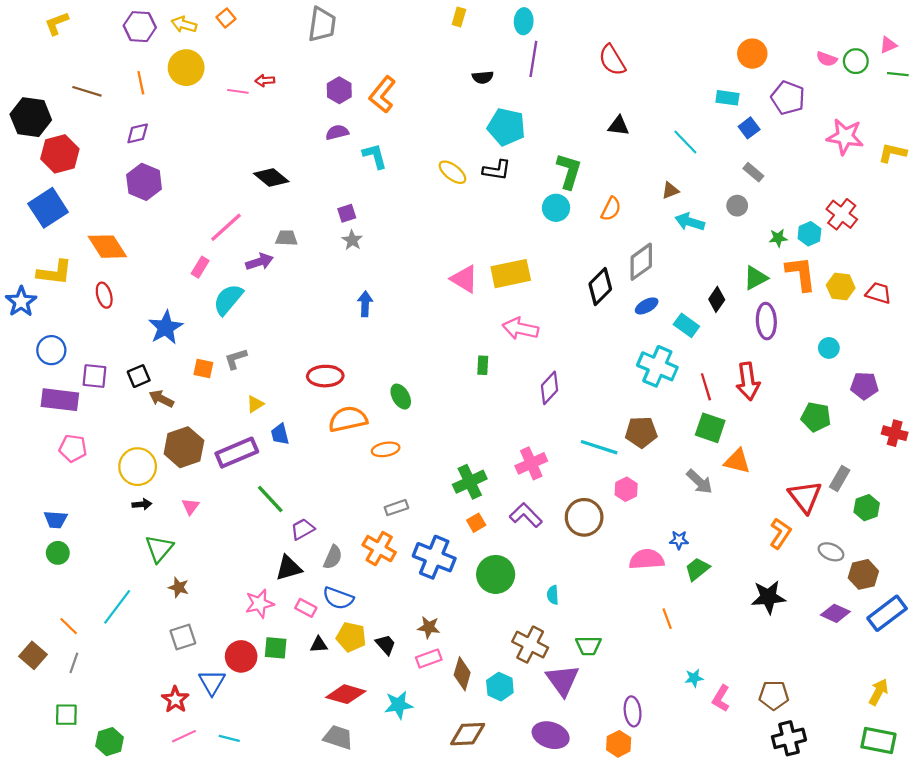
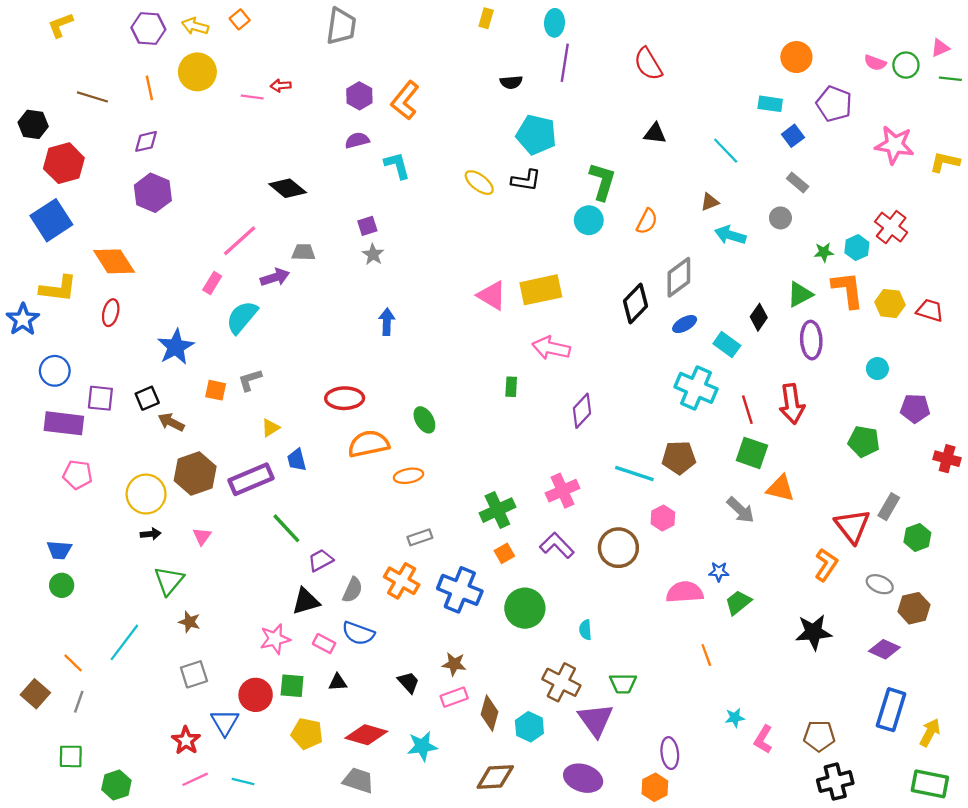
black hexagon: (31, 117) -> (33, 124), size x0.7
red ellipse: (104, 295) -> (111, 313), turned 30
blue rectangle: (887, 613) -> (891, 710), moved, turned -36
yellow pentagon: (351, 637) -> (307, 734), moved

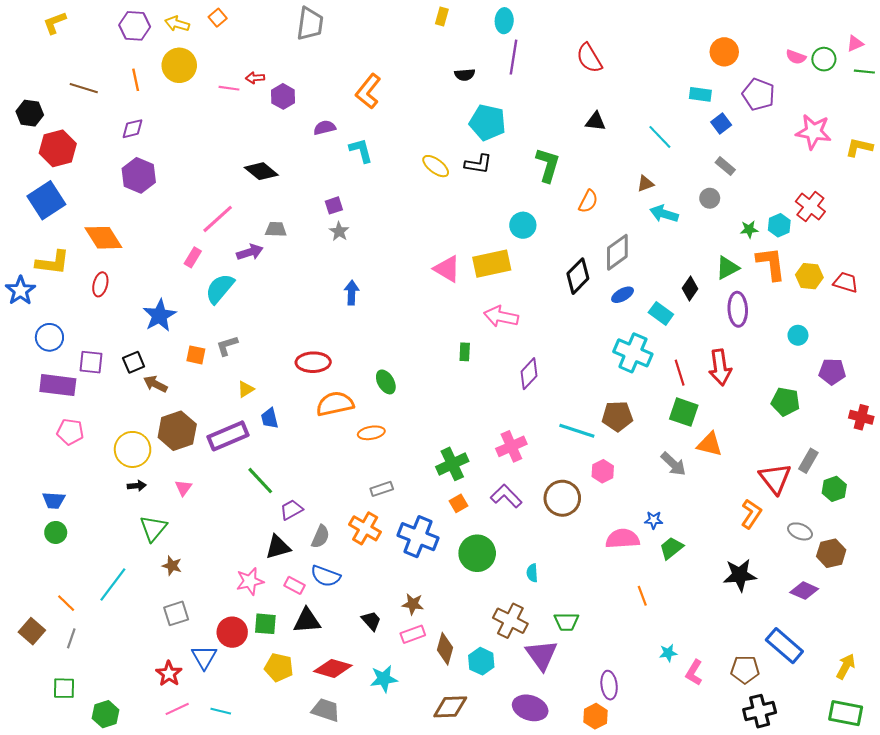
purple hexagon: (359, 96) -> (283, 96), moved
cyan circle: (589, 220) -> (523, 225), moved
black triangle: (338, 682) -> (307, 621), size x1.6
blue rectangle: (891, 710) -> (784, 646), moved, turned -66

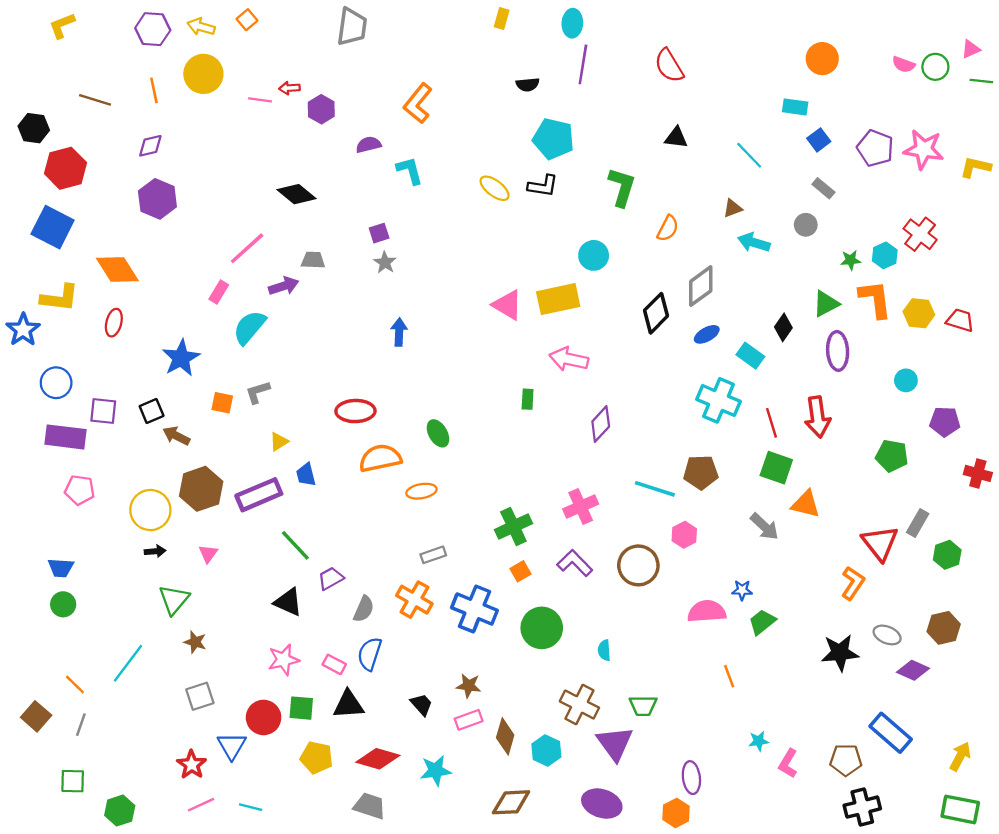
purple pentagon: (758, 94) -> (875, 148), moved
blue square: (46, 200) -> (53, 227), turned -30
gray ellipse: (800, 531) -> (887, 635), moved
black triangle: (278, 547) -> (288, 602), moved, turned 40
blue semicircle: (326, 576) -> (370, 654), turned 88

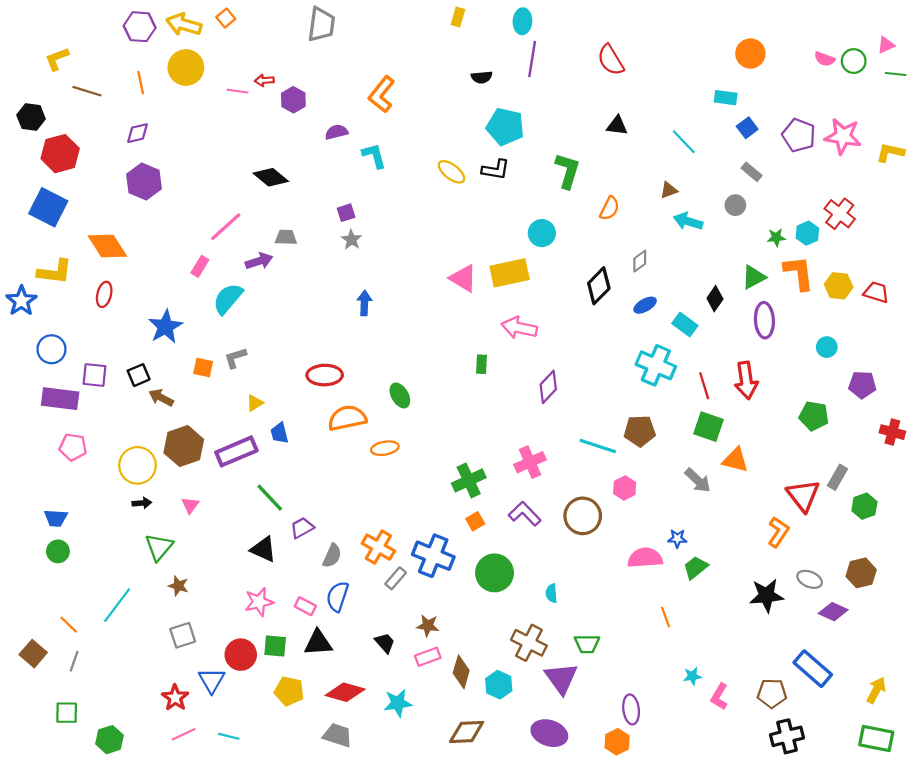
yellow L-shape: (62, 26) -> (57, 59), moved
yellow arrow: (201, 27) -> (184, 24), size x1.4
gray diamond: (701, 286) -> (640, 261), size x0.6
gray rectangle: (433, 555) -> (396, 578), moved, turned -30

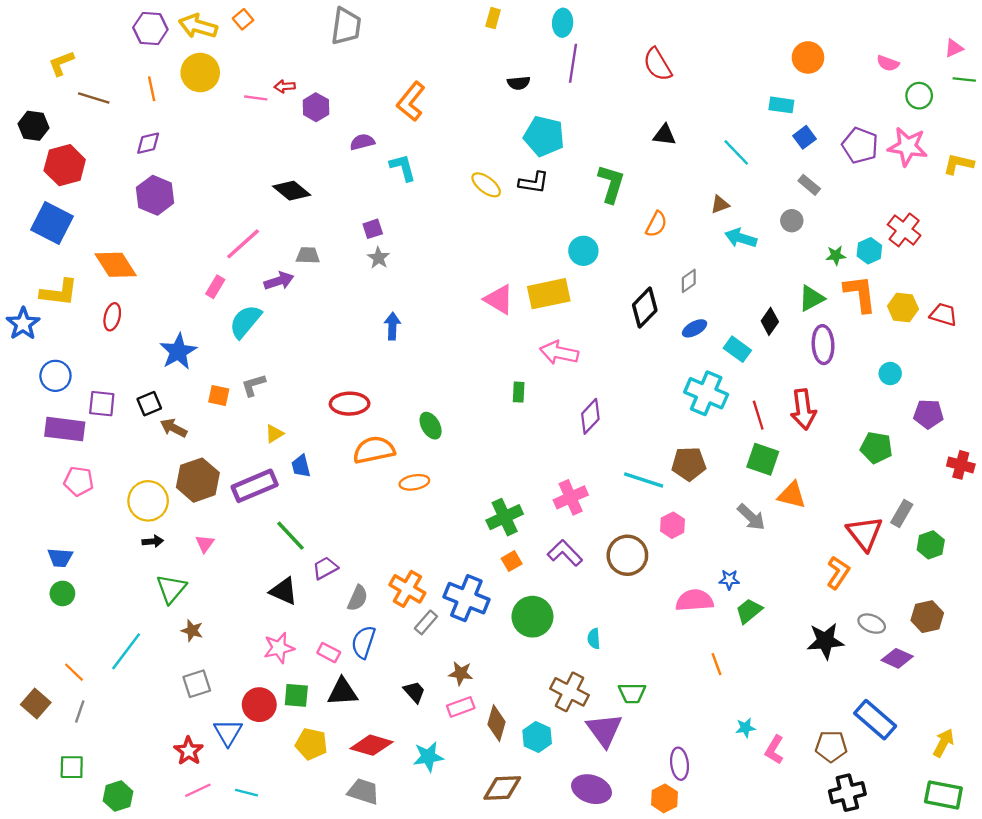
green circle: (854, 61) -> (919, 96), moved

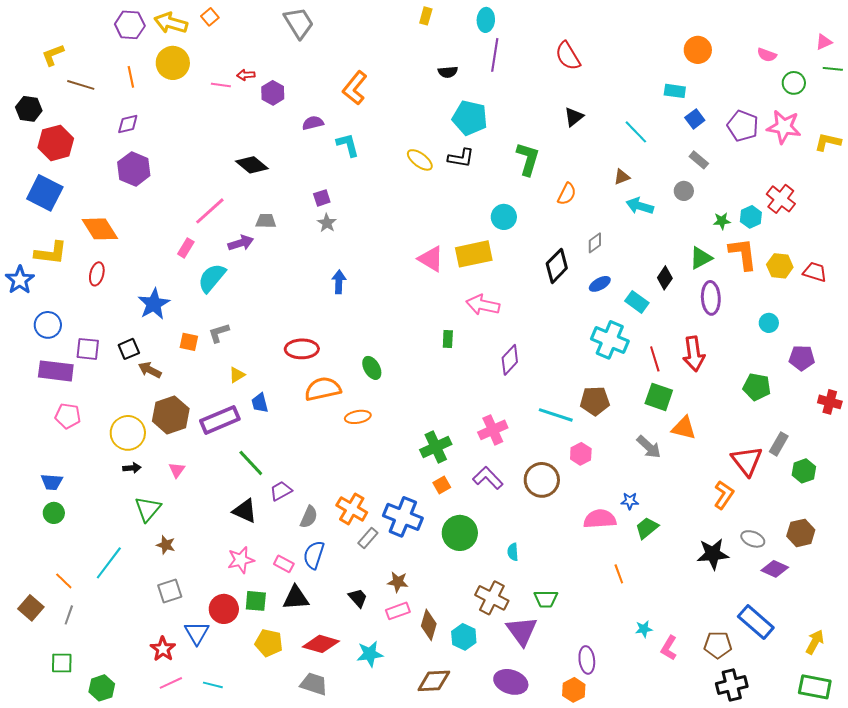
gray trapezoid: (346, 26) -> (299, 23), turned -40
black triangle: (664, 135) -> (574, 117), turned -45

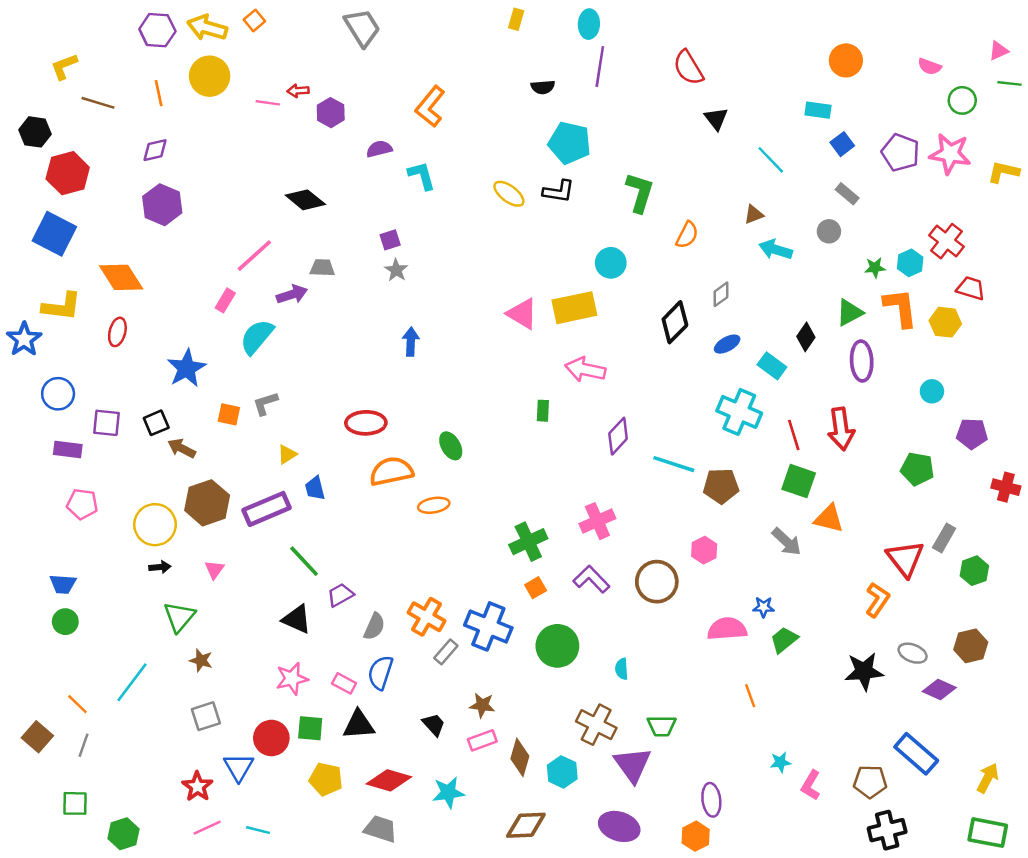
black triangle: (574, 117) -> (716, 119), moved, turned -30
red trapezoid: (815, 272) -> (971, 288), moved
purple rectangle: (56, 371) -> (68, 450), size x0.7
cyan line: (556, 415) -> (674, 464), moved

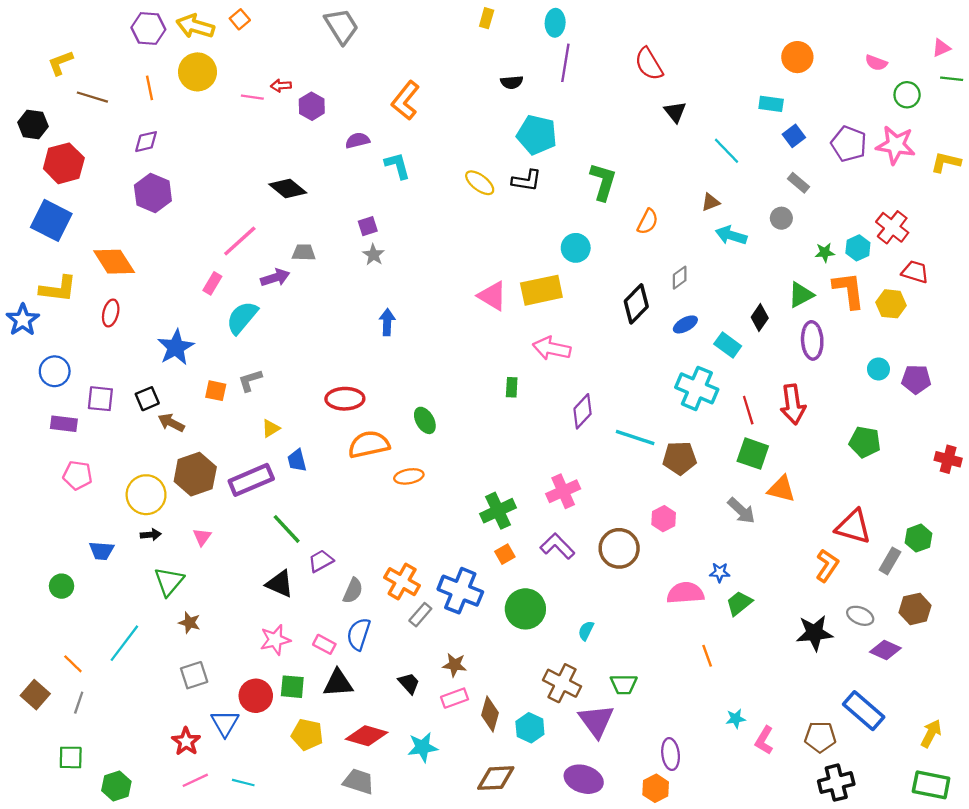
purple pentagon: (972, 434) -> (916, 379), moved
gray rectangle: (944, 538) -> (890, 561), moved
red triangle: (905, 559) -> (853, 527), turned -36
blue trapezoid: (63, 584) -> (102, 551), moved
cyan semicircle: (622, 669) -> (586, 631), turned 30

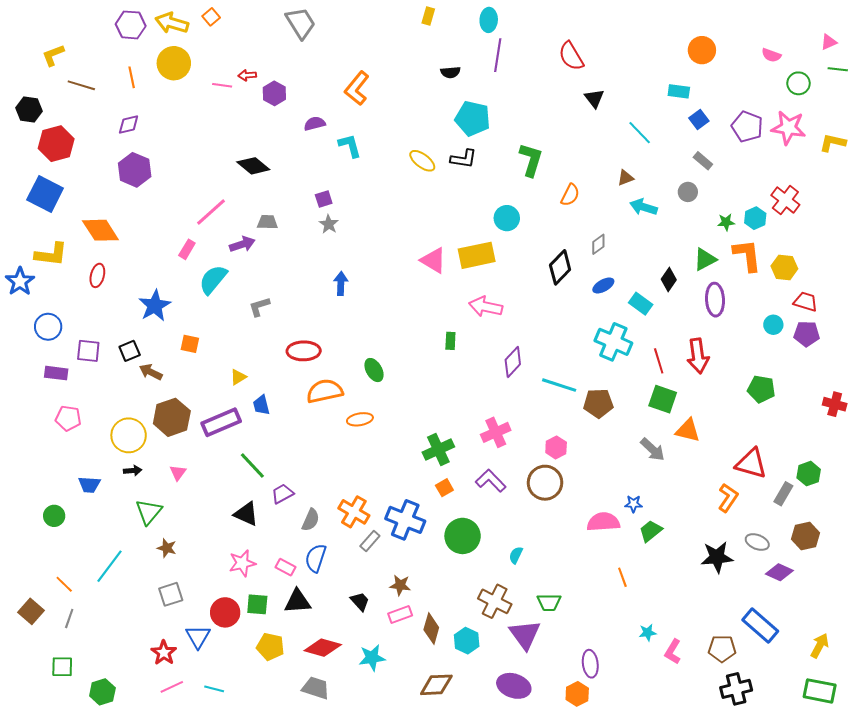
red trapezoid: (915, 272) -> (806, 302), moved
gray L-shape: (250, 380) -> (259, 307), moved
pink hexagon: (664, 519) -> (556, 447), moved

